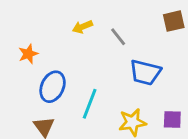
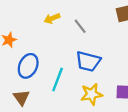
blue trapezoid: (145, 72) -> (88, 61), moved

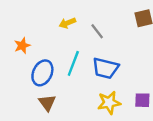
cyan line: (58, 79) -> (73, 63), moved
brown triangle: (21, 98) -> (47, 103), moved

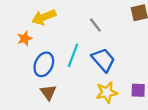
yellow arrow: (67, 23) -> (44, 17), moved, size x1.5
blue trapezoid: (105, 68) -> (103, 60), turned -145

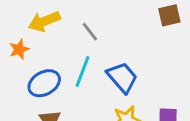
gray line: (95, 25) -> (90, 32), moved
blue ellipse: (44, 64) -> (44, 83), turned 35

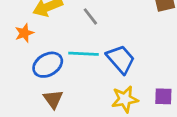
cyan line: (83, 71) -> (83, 54), turned 72

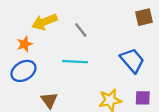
blue trapezoid: (121, 59) -> (132, 60), moved
blue ellipse: (48, 65) -> (23, 71), moved

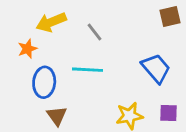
blue ellipse: (23, 71) -> (44, 82), moved, turned -55

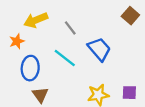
brown square: (170, 17) -> (130, 16), turned -36
blue trapezoid: (156, 68) -> (99, 49), moved
cyan line: (87, 70) -> (65, 58), turned 35

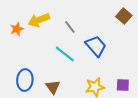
orange star: (17, 41) -> (17, 29), moved
blue ellipse: (30, 68) -> (25, 80), moved
brown triangle: (40, 95) -> (53, 87), moved

